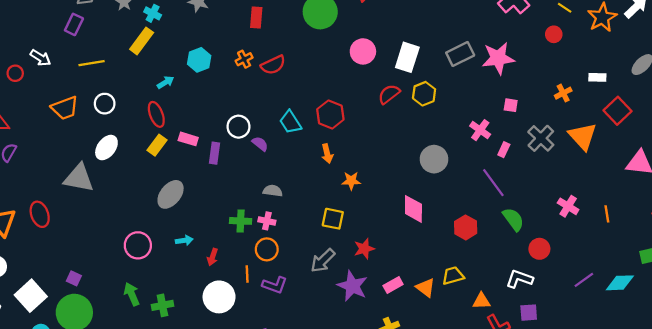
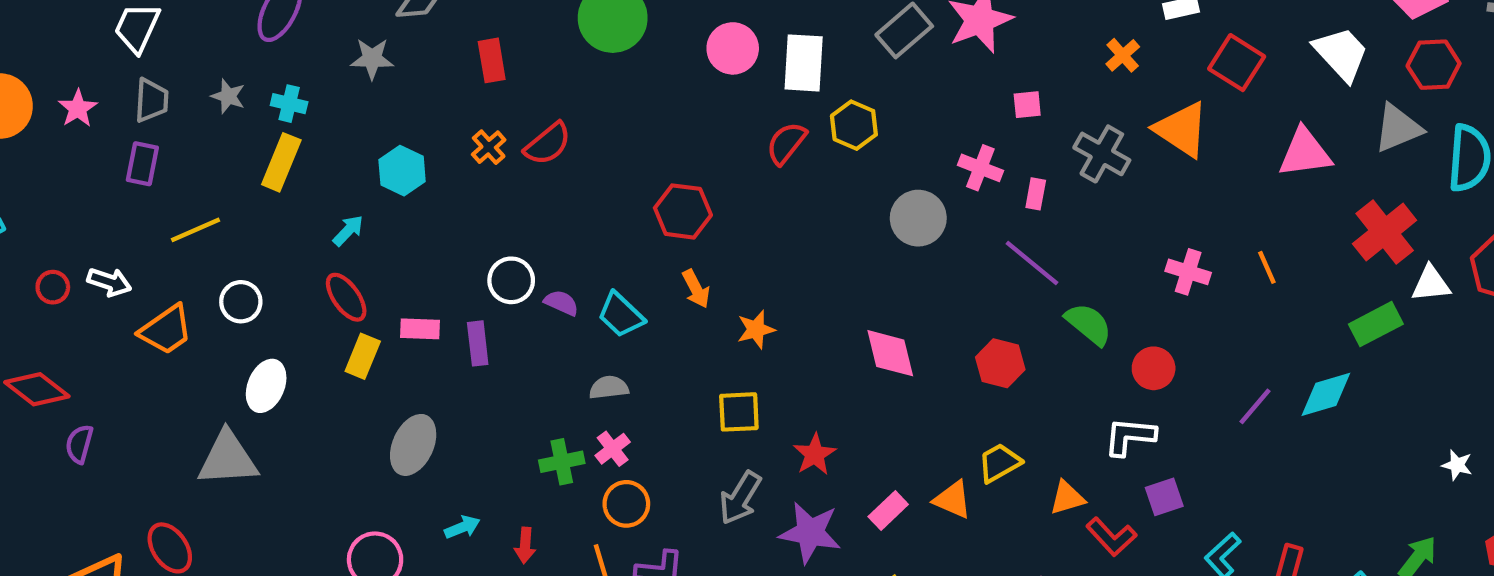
pink circle: (363, 51) -> (733, 48), moved
white arrow: (41, 58) -> (109, 282), moved
cyan trapezoid: (290, 122) -> (621, 315), moved
gray circle: (434, 159) -> (918, 218), moved
pink cross: (267, 221) -> (613, 449), turned -35

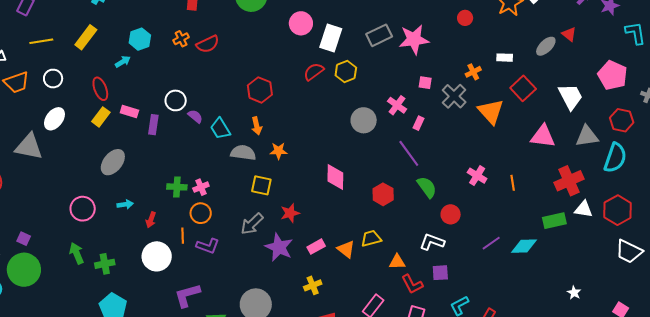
red hexagon: (1434, 65) -> (622, 120), moved
gray cross: (1102, 154) -> (454, 96), moved
yellow rectangle: (281, 162) -> (86, 37), moved
cyan arrow: (348, 231) -> (123, 62), moved
gray semicircle: (609, 388) -> (243, 153), moved, size x1.4

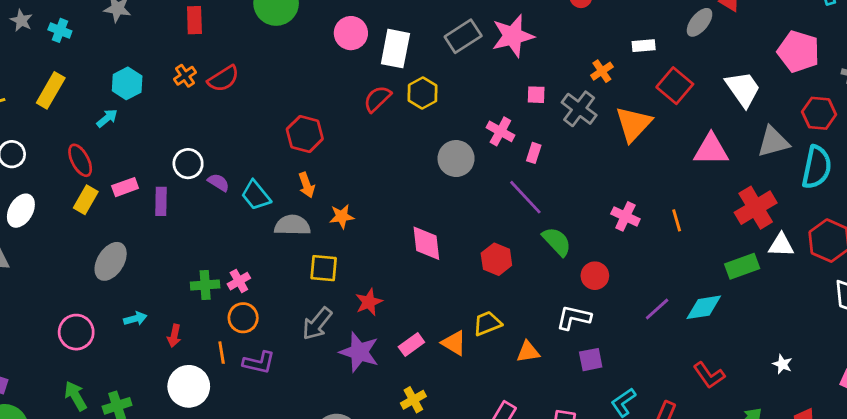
pink rectangle: (129, 111) -> (125, 187), turned -30
orange triangle: (491, 112) -> (634, 124), turned 32
red L-shape: (412, 284) -> (709, 375), moved

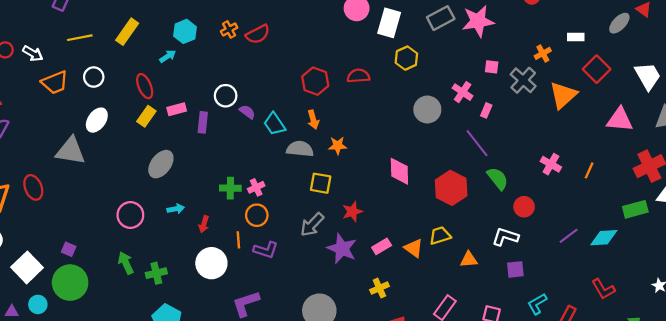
red semicircle: (377, 99) -> (358, 76), moved, turned 35
orange line: (677, 220) -> (589, 170), turned 35
red hexagon: (496, 259) -> (451, 188), size x1.4

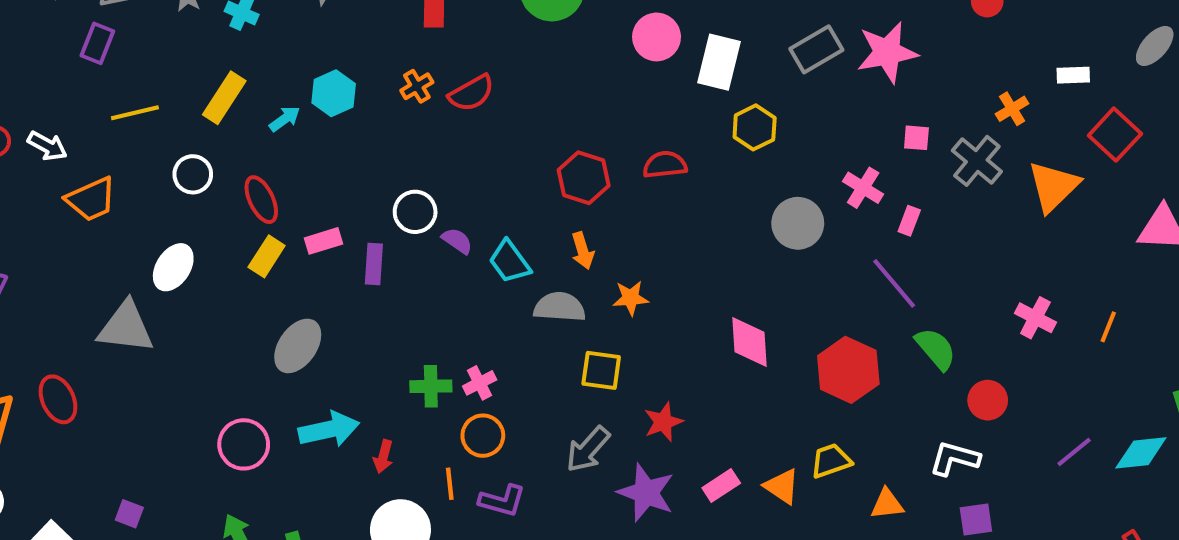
cyan arrow: (168, 56) -> (285, 119), moved
white circle: (94, 77) -> (193, 174), moved
cyan arrow: (176, 209) -> (329, 429), size x1.8

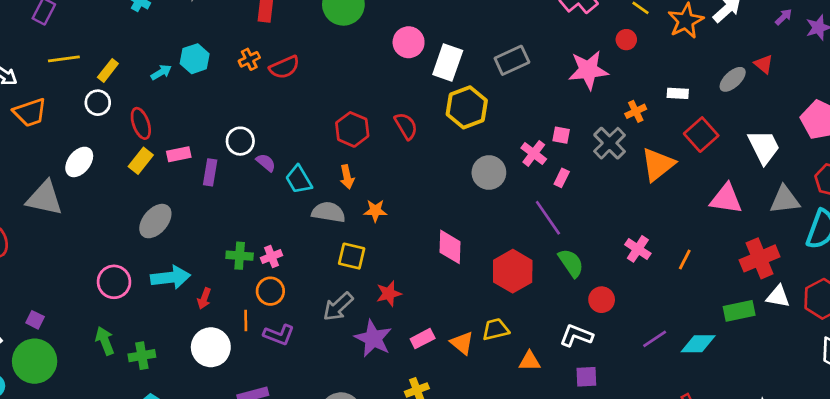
pink star: (887, 52) -> (588, 70), moved
yellow rectangle: (224, 98) -> (108, 70), moved, size x0.7
yellow hexagon: (755, 127) -> (467, 107), size x1.4
pink square: (916, 138) -> (561, 135), moved
red semicircle: (665, 165) -> (406, 126), turned 60

